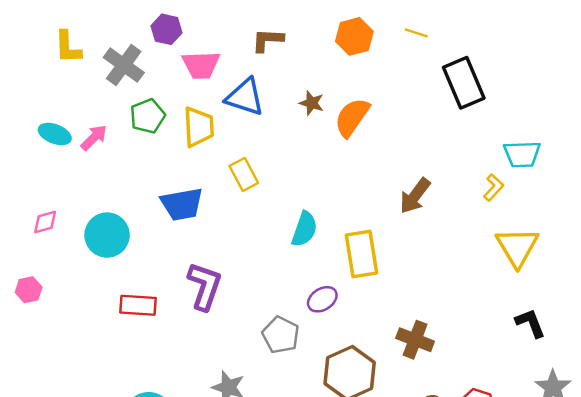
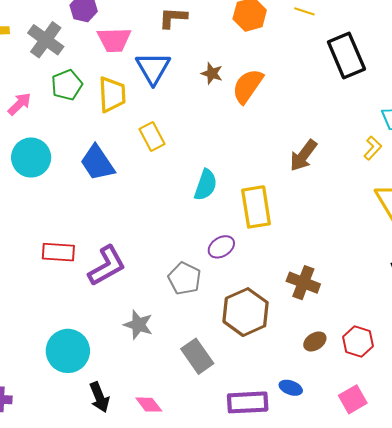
blue triangle: (245, 97) -> (153, 68), turned 42
blue trapezoid: (182, 204) -> (97, 163), turned 66
cyan circle: (107, 235) -> (31, 158), moved
purple L-shape: (205, 286) -> (107, 266), moved, turned 42

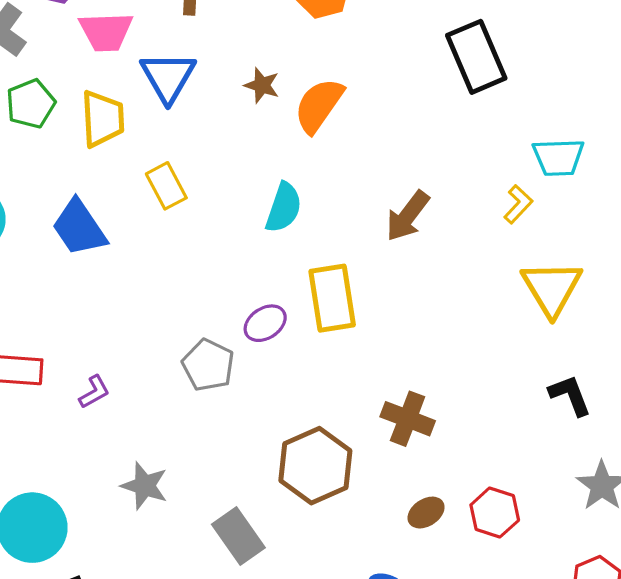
cyan semicircle: (206, 185) -> (284, 208), moved
purple ellipse: (221, 247) -> (265, 323), moved
purple L-shape: (107, 266) -> (94, 392), size x0.5
gray pentagon: (185, 278) -> (208, 365), moved

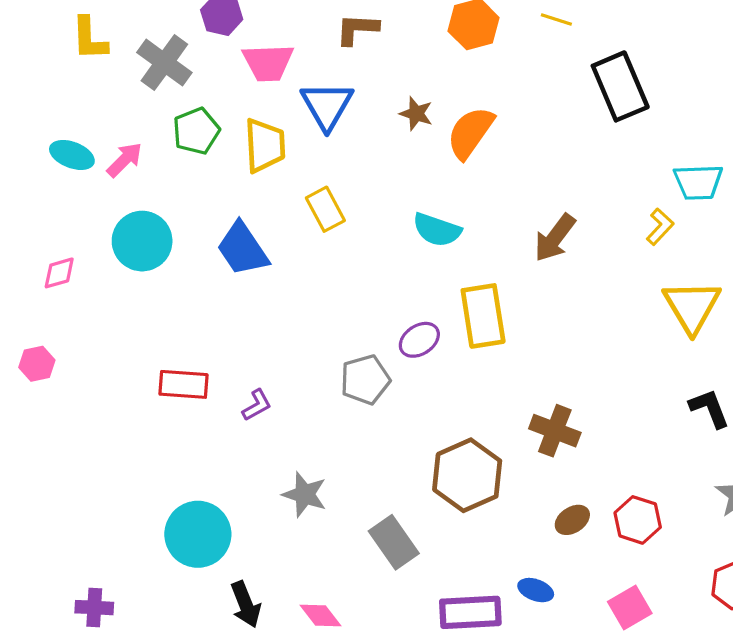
cyan semicircle: (284, 208) -> (437, 230), turned 90
gray pentagon: (208, 365) -> (365, 380), turned 30

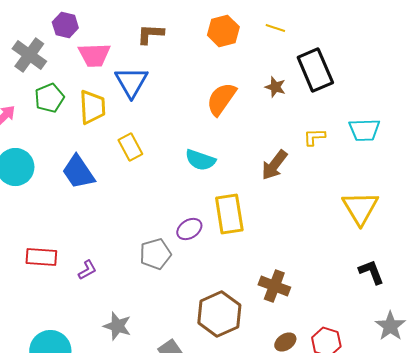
brown star: (416, 114) -> (275, 87), moved
yellow L-shape: (660, 227) -> (314, 137), moved, turned -135

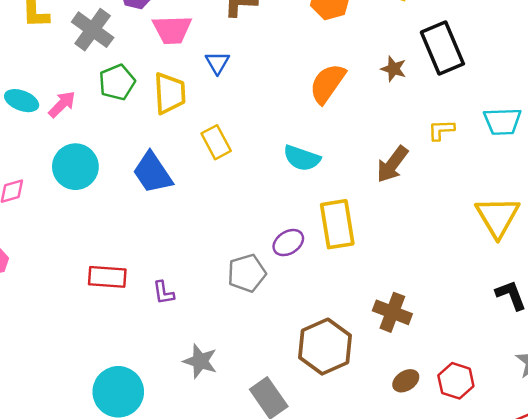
blue triangle: (131, 82) -> (217, 63), size x0.6
purple L-shape: (87, 270) -> (164, 293), turned 110

